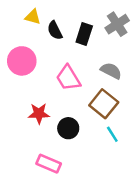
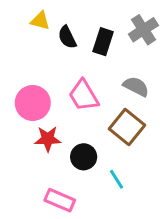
pink circle: (22, 61) -> (33, 103), moved
cyan line: (112, 134) -> (117, 179), moved

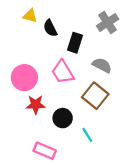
black rectangle: (103, 42) -> (75, 43), moved

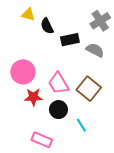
black rectangle: (75, 43) -> (70, 40), turned 60
gray semicircle: (102, 65) -> (95, 50), moved
pink trapezoid: (63, 72) -> (58, 83), moved

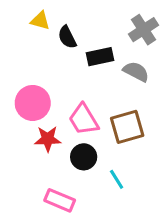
brown square: (89, 89) -> (127, 127), turned 35

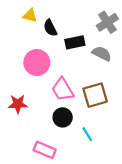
pink circle: (33, 103) -> (37, 63), moved
red star: (48, 139) -> (18, 104), moved

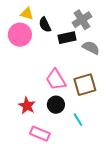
gray cross: (107, 22) -> (82, 20), moved
pink circle: (37, 63) -> (20, 35), moved
red star: (18, 104) -> (27, 106), moved, turned 30

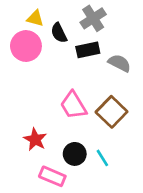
gray cross: (82, 20) -> (93, 18), moved
brown square: (85, 85) -> (112, 112), turned -30
black circle: (56, 105) -> (75, 154), moved

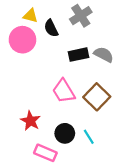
black rectangle: (88, 50) -> (78, 55), moved

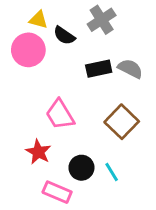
black semicircle: (51, 28) -> (64, 36), turned -30
pink trapezoid: (64, 91) -> (60, 115), moved

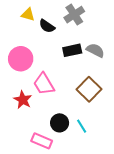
pink circle: (28, 50) -> (21, 59), moved
red star: (38, 152) -> (23, 100), moved

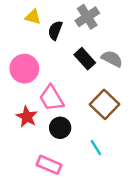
black semicircle: (47, 26) -> (55, 30), turned 77
black rectangle: (72, 50) -> (85, 59), turned 60
black circle: (60, 123) -> (60, 128), moved

